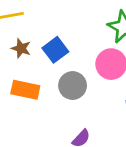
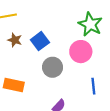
orange rectangle: (25, 90) -> (14, 85), moved

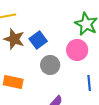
brown star: (15, 40) -> (14, 39), size x1.5

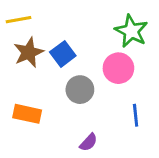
brown star: (14, 39) -> (29, 52), turned 30

